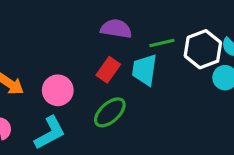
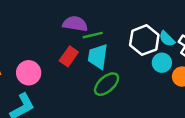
green line: (162, 43) -> (93, 35), moved
green ellipse: (110, 112) -> (107, 84), moved

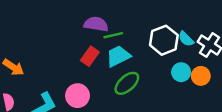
cyan trapezoid: (98, 56) -> (118, 56), turned 55
cyan circle: (162, 63) -> (181, 72), moved
pink circle: (29, 73) -> (78, 96), moved

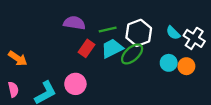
purple semicircle: (96, 24) -> (74, 23), moved
white hexagon: (164, 40) -> (139, 33), moved
green ellipse: (127, 83) -> (132, 54), moved

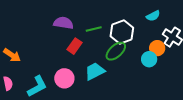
cyan semicircle: (173, 33) -> (153, 16), moved, turned -72
cyan trapezoid: (112, 48) -> (95, 71), moved
orange circle: (186, 66) -> (157, 48), moved

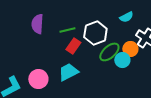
purple semicircle: (63, 23) -> (37, 24), turned -96
red rectangle: (74, 46) -> (73, 46), moved
green ellipse: (116, 51) -> (109, 52), moved

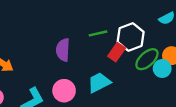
purple semicircle: (37, 24) -> (63, 50), moved
red rectangle: (73, 46) -> (117, 52), moved

